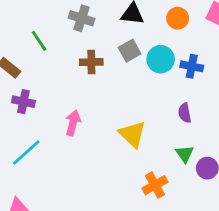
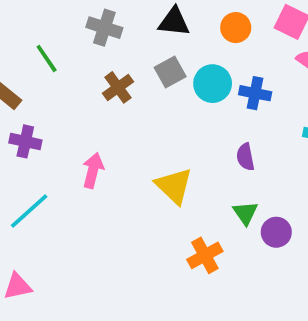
brown cross: (91, 62) -> (118, 87), turned -35

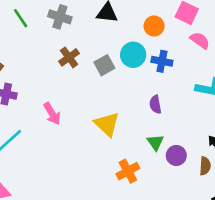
orange circle: (236, 28) -> (154, 26), moved
green line: (47, 58) -> (21, 18), moved
gray square: (170, 72) -> (104, 65), moved
pink arrow: (93, 170) -> (52, 114), turned 135

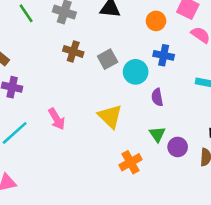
cyan circle: (133, 55) -> (136, 72), moved
brown cross: (69, 57) -> (73, 51), turned -36
pink arrow: (52, 114) -> (57, 119), moved

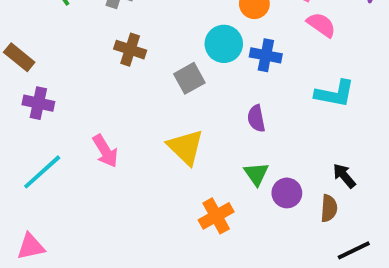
gray square: (108, 59) -> (189, 78), moved
cyan circle: (136, 72) -> (224, 44), moved

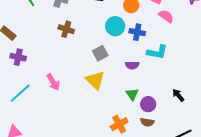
gray square: (189, 78) -> (100, 53), moved
cyan L-shape: (335, 94) -> (157, 52), moved
purple semicircle: (256, 118) -> (132, 65), turned -80
brown semicircle: (329, 208) -> (147, 122), moved, turned 96
orange cross: (216, 216) -> (119, 124), moved

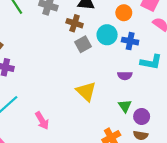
brown cross: (66, 29) -> (75, 23), moved
gray square: (100, 53) -> (83, 44), moved
pink arrow: (53, 82) -> (42, 121), moved

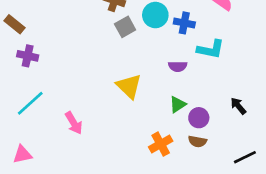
green triangle: (125, 106) -> (178, 105), turned 32

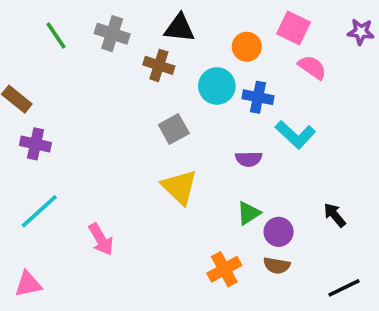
gray square: (125, 27) -> (174, 129), moved
cyan L-shape: (211, 49) -> (295, 135), turned 32

